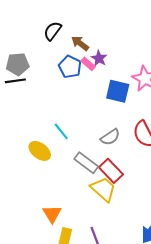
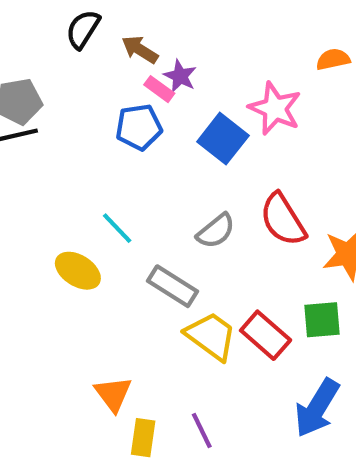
blue pentagon: (70, 67) -> (139, 127), moved, turned -30
blue square: (118, 91) -> (223, 139), turned 30
red rectangle: (111, 171) -> (266, 335), moved

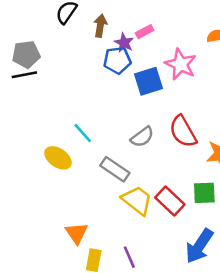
brown arrow: (140, 49) -> (100, 26), turned 65
pink rectangle: (159, 89) -> (145, 32), moved, turned -66
blue pentagon: (139, 127) -> (117, 60), moved
blue square: (223, 139) -> (149, 81), turned 32

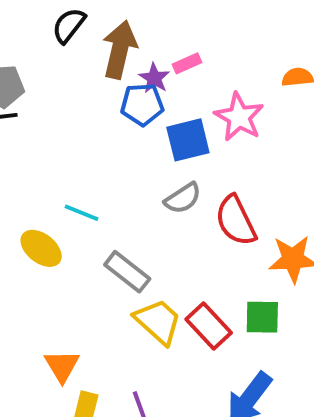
brown arrow: (100, 26) -> (120, 50), size x1.6
cyan line: (83, 133) -> (82, 213), turned -30
gray semicircle: (142, 137) -> (183, 198), moved

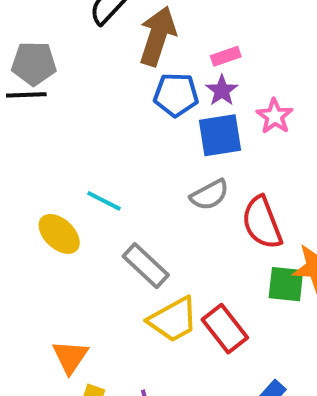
purple star: (154, 78) -> (222, 90), moved
pink star: (239, 117) -> (275, 116), size x0.7
green square: (262, 317) -> (286, 284), moved
yellow trapezoid: (158, 322) -> (173, 320), turned 104

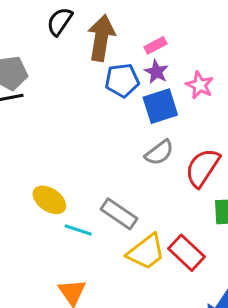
cyan line: (104, 201) -> (78, 230), moved
red semicircle: (262, 223) -> (202, 168), turned 63

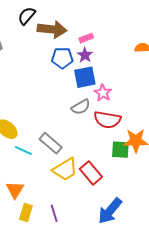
brown arrow: (101, 38) -> (52, 29), turned 80
pink star: (200, 85) -> (103, 93), moved
red semicircle: (202, 168) -> (107, 120), turned -120

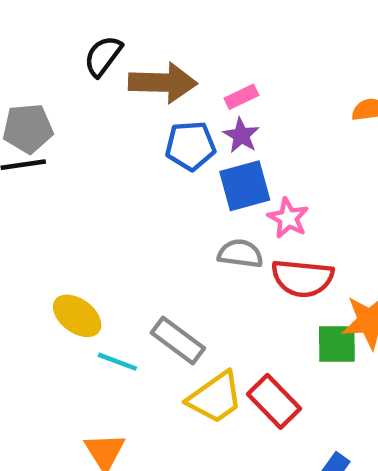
gray semicircle: (81, 107) -> (240, 254), turned -138

